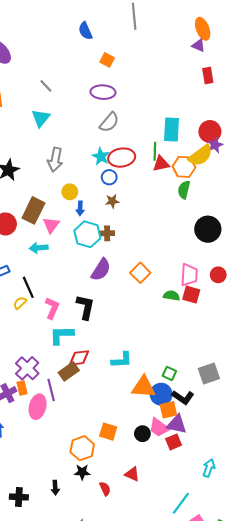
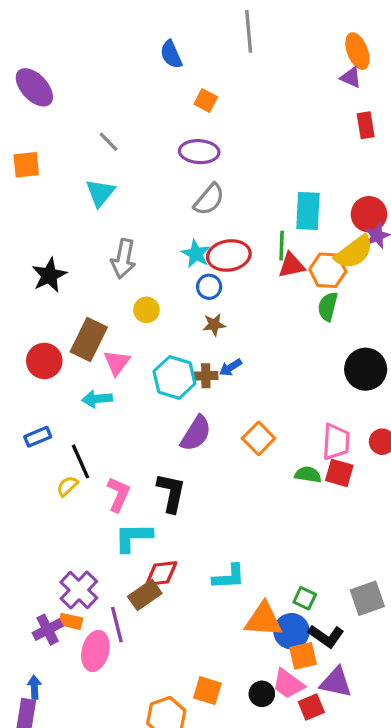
blue arrow: (80, 208) -> (231, 368), moved, turned 56
orange rectangle: (22, 388) -> (71, 621), turned -64
purple triangle: (177, 424) -> (336, 682), moved

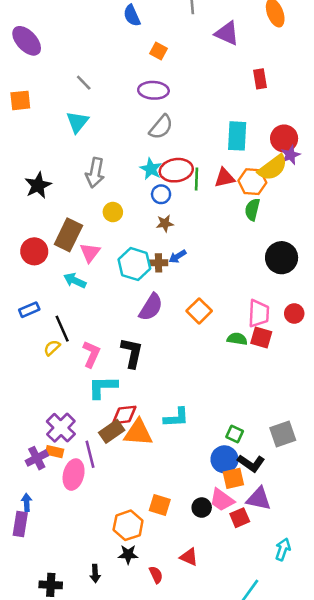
purple triangle: (351, 77) -> (227, 33), moved, size x1.5
red rectangle: (366, 125) -> (260, 79), moved
green line: (282, 246) -> (197, 179), moved
cyan arrow: (97, 399) -> (75, 281), turned 30
orange triangle: (263, 620) -> (138, 433), moved

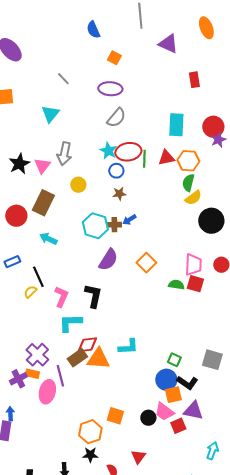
gray line: (84, 83) -> (63, 79), moved
yellow semicircle: (273, 168) -> (193, 198), moved, size x0.7
pink triangle: (90, 253) -> (42, 166), moved
gray square: (283, 434) -> (212, 360), turned 35
red triangle: (189, 557) -> (138, 457), turned 42

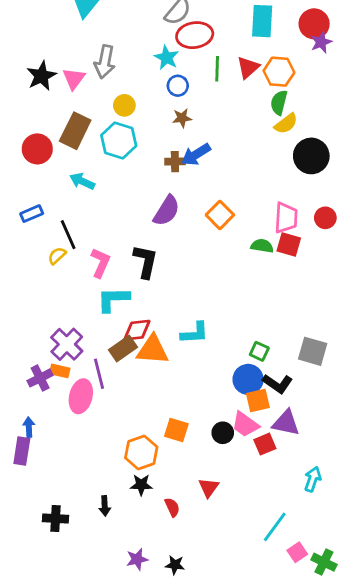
red ellipse: (128, 152) -> (195, 35), moved
red triangle: (166, 158) -> (248, 67), turned -30
blue arrow: (129, 220) -> (196, 155), size x1.5
cyan hexagon: (95, 226) -> (119, 140), moved

